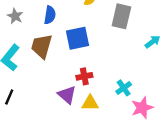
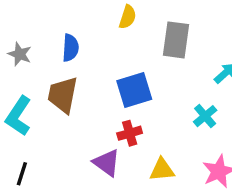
blue square: (77, 38) -> (134, 90), moved
cyan cross: (124, 88) -> (205, 116), moved
yellow triangle: (90, 103) -> (162, 170), moved

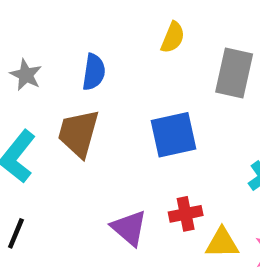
red cross: (130, 133) -> (186, 214), moved
yellow triangle: (162, 170) -> (222, 243), moved

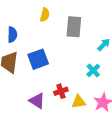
blue square: (174, 135) -> (38, 59), moved

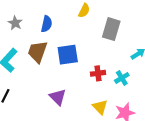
red cross: (61, 91) -> (98, 73), moved
yellow triangle: (79, 102) -> (100, 107), turned 42

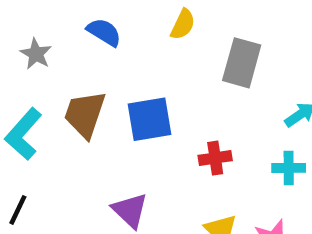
blue semicircle: (47, 24) -> (104, 32), moved, turned -70
cyan cross: (122, 78) -> (289, 168), moved, turned 32

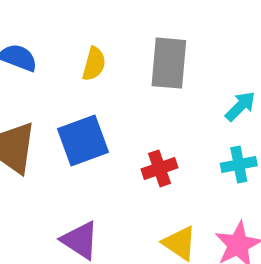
yellow semicircle: (183, 24) -> (94, 64), moved

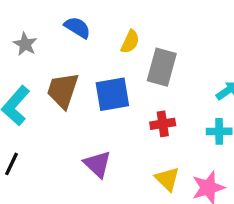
gray rectangle: (169, 63) -> (162, 67), moved

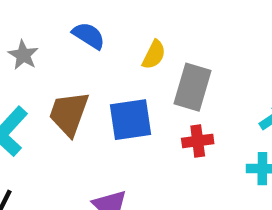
red cross: (163, 124) -> (198, 141), moved

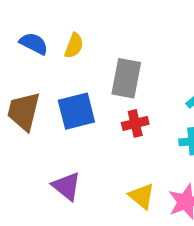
yellow semicircle: (154, 55) -> (74, 46), moved

